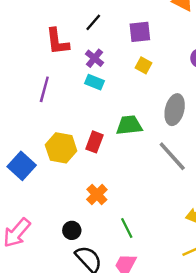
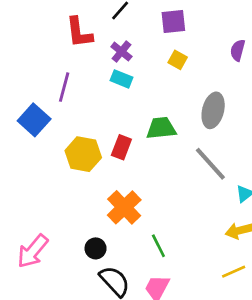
blue square: (22, 166) -> (34, 120), moved
orange cross: (97, 195) -> (124, 207), size x1.4

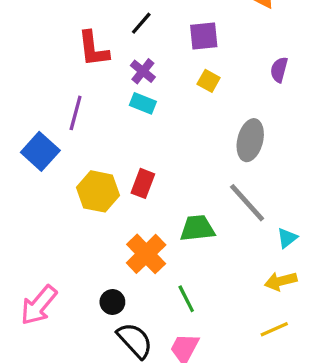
green trapezoid: (161, 128) -> (197, 228), moved

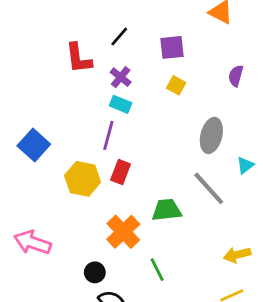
purple line: (76, 113) -> (108, 135), moved
cyan triangle: (287, 238) -> (245, 165), moved
pink arrow: (39, 305) -> (32, 243), moved, turned 69

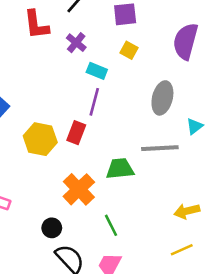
purple semicircle: (236, 76) -> (186, 41), size x1.8
cyan rectangle: (121, 104) -> (97, 71), moved
purple line: (108, 135) -> (94, 102), moved
gray line: (209, 188) -> (160, 148), turned -51

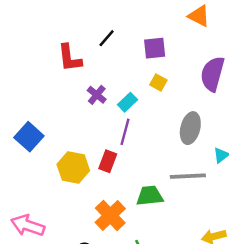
purple cross: (76, 43) -> (97, 95), moved
cyan rectangle: (97, 71) -> (128, 102), turned -66

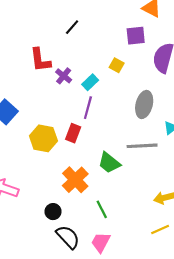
purple square: (155, 48) -> (136, 36), moved
red L-shape: (70, 58) -> (40, 60), moved
green trapezoid: (150, 196) -> (109, 163), turned -135

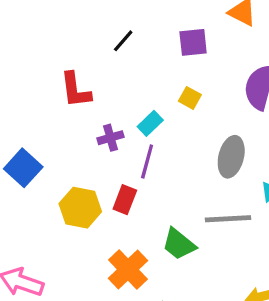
purple square: (136, 36) -> (193, 42), moved
purple cross: (64, 76) -> (110, 138), moved, turned 35

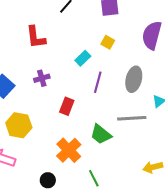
purple cross: (110, 138) -> (42, 78), moved
purple line: (147, 162) -> (98, 82), moved
yellow hexagon: (80, 208) -> (19, 125), moved

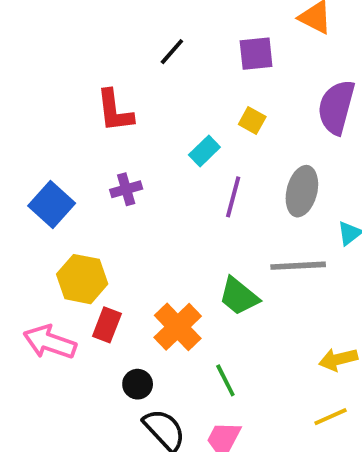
red rectangle: (67, 106) -> (107, 325), moved

